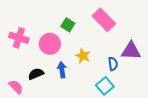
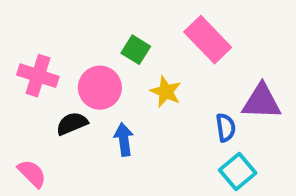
yellow star: (83, 56) -> (166, 92), moved
black semicircle: (36, 74) -> (72, 124), moved
cyan square: (105, 86) -> (238, 171), moved

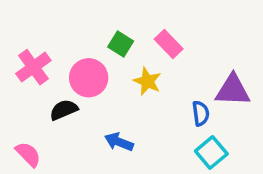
pink rectangle: (208, 40) -> (169, 44), moved, size x0.7
pink cross: (38, 76) -> (33, 67), turned 36
blue arrow: (124, 140) -> (119, 142), moved, turned -60

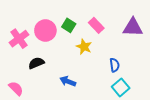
pink circle: (89, 78) -> (45, 30), moved
purple triangle: (233, 90) -> (133, 27), moved

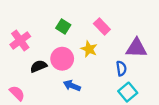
green square: (69, 25) -> (63, 26), moved
purple triangle: (133, 27) -> (136, 48), moved
pink circle: (45, 30) -> (62, 59), moved

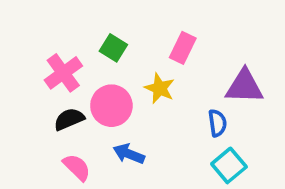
pink rectangle: (102, 26) -> (183, 48), turned 70
pink cross: (20, 40) -> (63, 73), moved
pink semicircle: (17, 93) -> (77, 167), moved

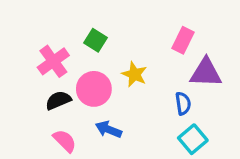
pink rectangle: (183, 48) -> (183, 40), moved

